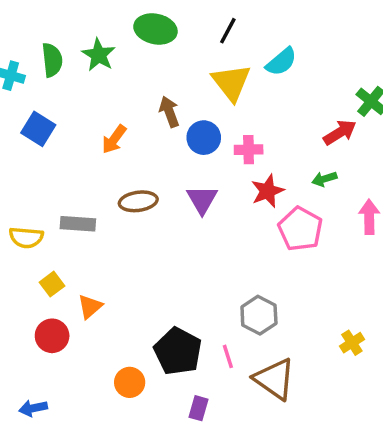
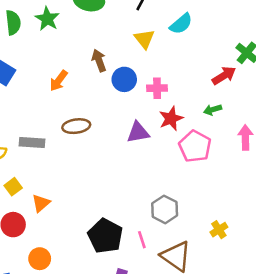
yellow triangle: (231, 82) -> (144, 39), size x0.7
purple triangle: (202, 200) -> (138, 132), moved, turned 50
yellow cross: (352, 343) -> (219, 230), moved
orange circle: (130, 382) -> (40, 259), moved

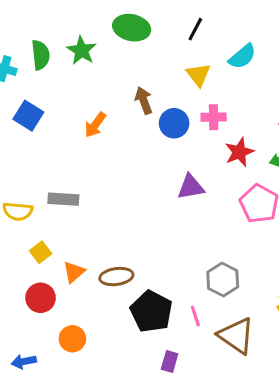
pink cross: (157, 88) -> (214, 117), moved
red star: (171, 119) -> (239, 152), moved
brown ellipse: (76, 126) -> (116, 277), moved

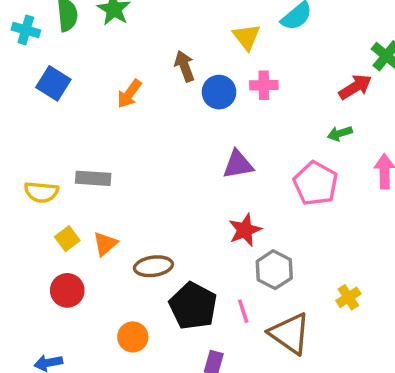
red star: (239, 152) -> (245, 230), moved
orange triangle: (74, 272) -> (105, 244), moved
orange circle: (72, 339) -> (133, 337), moved

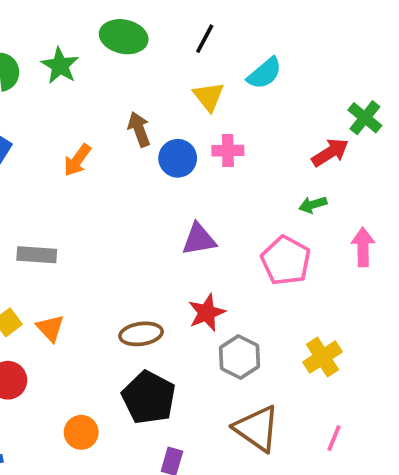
orange triangle: (105, 244) -> (50, 328), turned -32
brown ellipse: (153, 266) -> (141, 334), moved
yellow cross: (348, 297) -> (322, 357), moved, size x1.4
pink line: (243, 311) -> (334, 438), moved, turned 40

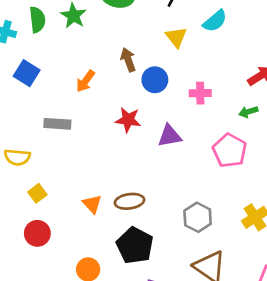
pink cross: (228, 151) -> (200, 93), moved
gray rectangle: (37, 255) -> (57, 124), moved
red star: (207, 313) -> (128, 120), moved, turned 30
orange triangle: (50, 328) -> (92, 204), moved

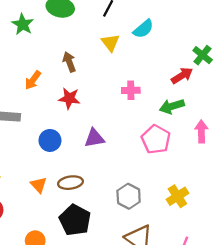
blue circle: (155, 80) -> (50, 140), moved
green arrow: (248, 112) -> (172, 106), size x1.5
red star: (128, 120) -> (69, 98), moved
purple triangle: (170, 136) -> (94, 138), moved

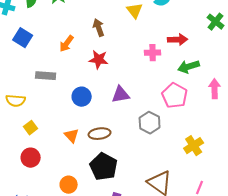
red arrow: (182, 76) -> (178, 40), moved, turned 30
gray hexagon: (129, 196) -> (150, 123), moved

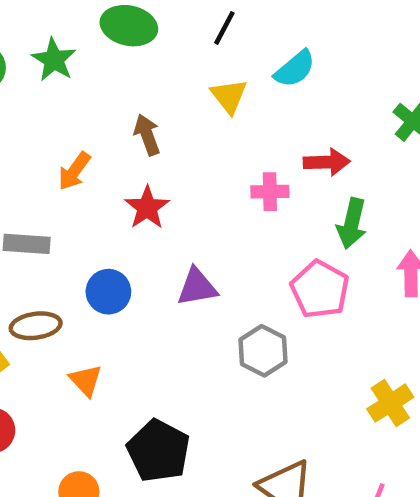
red star: (99, 60) -> (147, 208), turned 30
green arrow: (189, 67) -> (352, 223), turned -60
brown ellipse: (100, 134) -> (36, 326), moved
yellow cross: (194, 146) -> (390, 403), moved

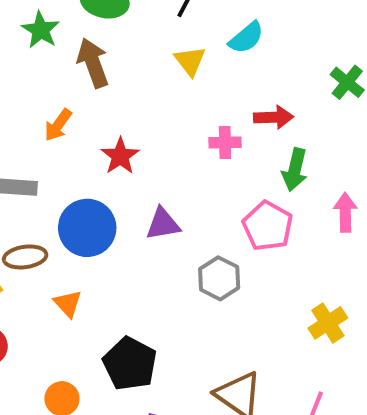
brown arrow: (147, 135) -> (93, 63), moved, size x1.4
blue circle: (108, 292) -> (87, 228), size x1.5

